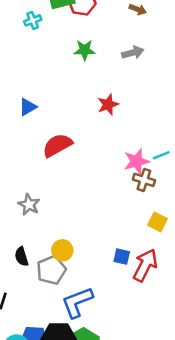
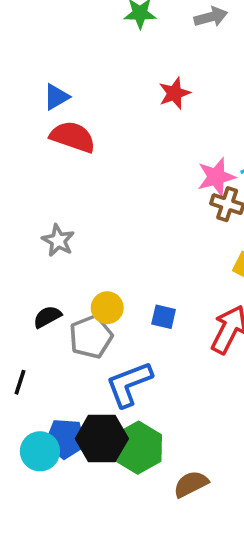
red semicircle: (57, 145) -> (73, 137), moved, turned 48
black semicircle: (22, 257) -> (47, 317), turned 78
blue square: (122, 257) -> (164, 317), moved

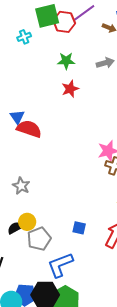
red star: (174, 93) -> (70, 89), moved
blue triangle: (56, 97) -> (17, 117), moved, turned -35
yellow circle: (107, 308) -> (27, 222), moved

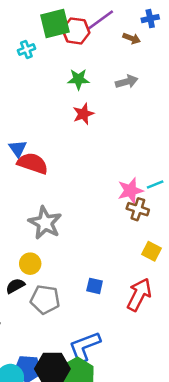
gray star: (21, 186) -> (45, 223), moved, size x1.5
yellow circle: (27, 222) -> (30, 264), moved
gray pentagon: (39, 239) -> (45, 300), turned 30
blue L-shape: (60, 265) -> (85, 347), moved

